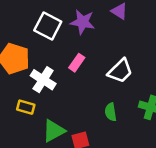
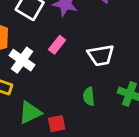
white trapezoid: (120, 71) -> (101, 55), turned 32

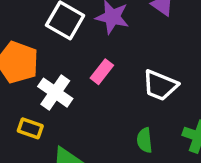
white trapezoid: (101, 55) -> (160, 85), turned 32

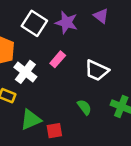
green semicircle: (145, 140) -> (84, 107), turned 147

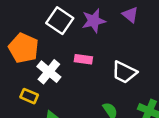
purple star: (66, 23) -> (94, 21), turned -30
pink rectangle: (58, 59) -> (83, 59), turned 56

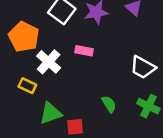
white trapezoid: (124, 72) -> (143, 67), moved

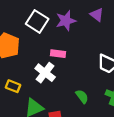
white cross: (49, 62) -> (45, 73), moved

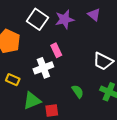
pink rectangle: (58, 54) -> (56, 50), turned 56
white cross: (45, 73) -> (43, 68), turned 30

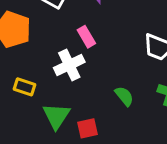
green triangle: (32, 101) -> (56, 116), turned -30

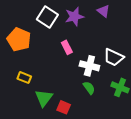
white cross: (69, 65) -> (89, 66), moved, turned 36
red square: (87, 128) -> (64, 107), turned 32

